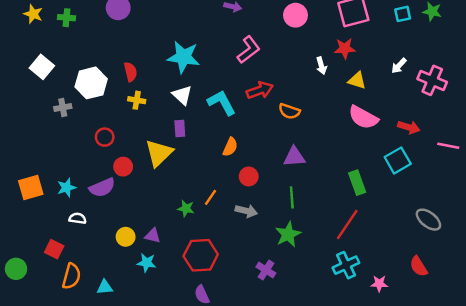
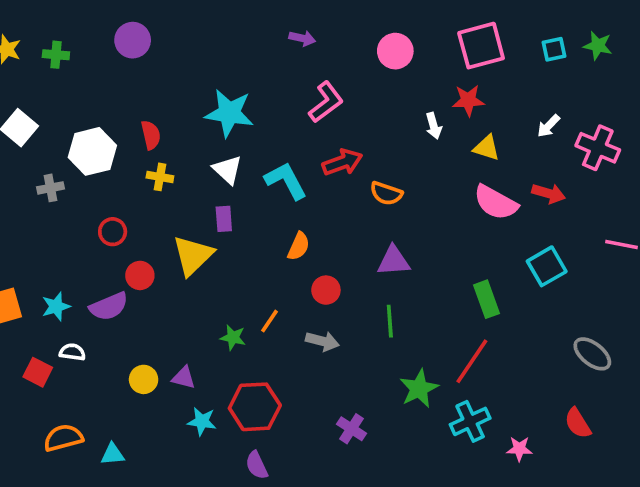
red arrow: (409, 127) -> (549, 193), moved
green star: (288, 234) -> (419, 389), moved
red square: (54, 249) -> (38, 372), moved
cyan star: (147, 263) -> (202, 421), moved
orange semicircle: (71, 276) -> (63, 438), turned -120

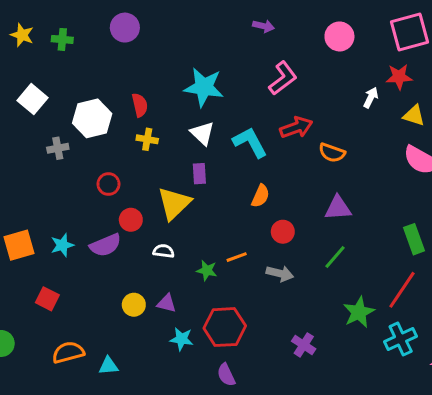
white arrow: (434, 126) -> (371, 98), turned -138
orange line: (269, 321) -> (237, 257), turned 36
green line: (390, 321) -> (335, 257), turned 45
white semicircle: (72, 352) -> (164, 251), moved

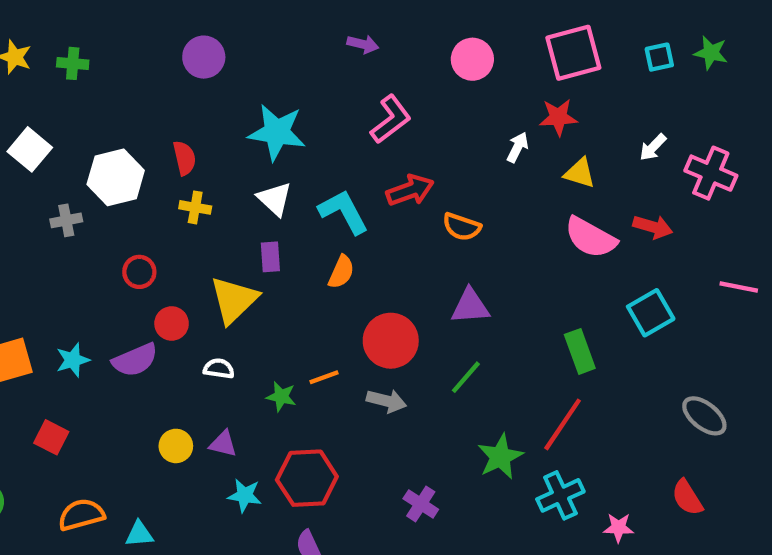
purple circle: (125, 28) -> (204, 57), moved
orange semicircle: (260, 196) -> (341, 272), moved
red circle: (283, 232) -> (391, 341), size x1.6

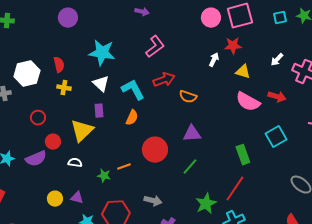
pink circle: (472, 59) -> (211, 18), moved
gray arrow: (386, 401) -> (153, 201), moved

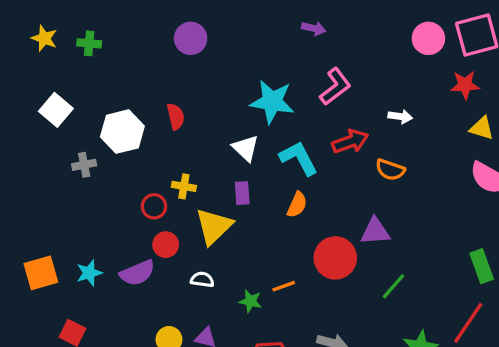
cyan star: (102, 53) -> (272, 102), moved
white arrow: (214, 60) -> (400, 117), moved, turned 72
yellow cross: (64, 88) -> (184, 186), moved
red circle: (38, 118) -> (154, 206), moved
purple triangle: (192, 134) -> (375, 231), moved

